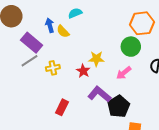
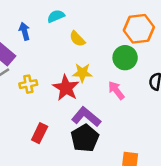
yellow semicircle: (63, 31) -> (77, 39), moved
red star: (83, 71) -> (66, 88), size x1.5
pink arrow: (124, 73) -> (116, 90), turned 91
black pentagon: (119, 106) -> (85, 138), moved

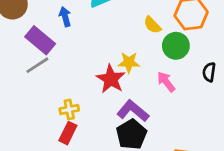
yellow semicircle: (77, 39) -> (152, 25), moved
yellow cross: (28, 84) -> (69, 109), moved
red rectangle: (40, 133) -> (68, 133), moved

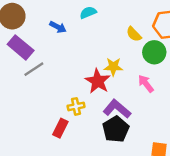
blue arrow: (65, 17) -> (58, 27), turned 133
purple rectangle: (40, 40) -> (21, 47), moved
yellow cross: (69, 109) -> (76, 106), moved

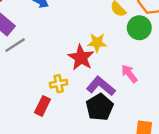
pink arrow: (146, 84) -> (129, 74), moved

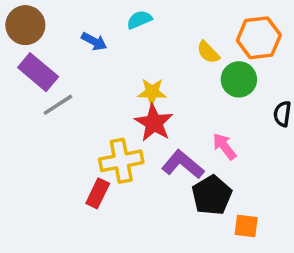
yellow star: (97, 43) -> (152, 92), moved
yellow cross: (59, 84) -> (121, 161), size x1.6
black pentagon: (100, 107) -> (212, 195), moved

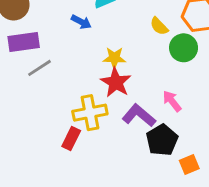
blue arrow: (94, 41) -> (81, 22), moved
purple rectangle: (38, 72) -> (24, 42), turned -48
orange square: (246, 226) -> (189, 164), turned -30

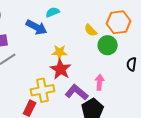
blue arrow: (81, 22) -> (37, 27), size x1.5
pink arrow: (172, 101) -> (100, 82), turned 42

